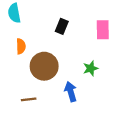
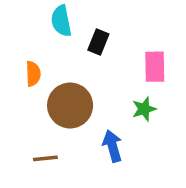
cyan semicircle: (14, 13) -> (61, 21), moved
pink rectangle: (103, 30) -> (155, 67), moved

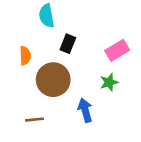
black rectangle: (98, 42) -> (68, 44), moved
pink rectangle: (155, 67) -> (117, 50), turned 60

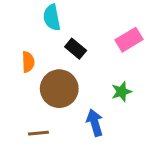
black rectangle: (68, 44) -> (76, 49), turned -72
pink rectangle: (117, 50) -> (129, 40), moved

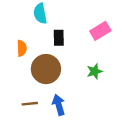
black rectangle: (76, 49) -> (59, 38), turned 49
blue arrow: (95, 123) -> (59, 105), moved

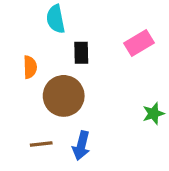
green star: (95, 71) -> (153, 114), moved
blue arrow: (59, 105) -> (81, 146), turned -150

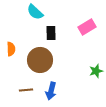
cyan semicircle: (56, 19) -> (35, 12), turned -36
orange semicircle: (30, 67) -> (11, 49), moved

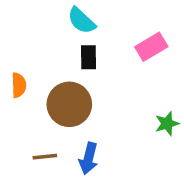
cyan semicircle: (35, 12) -> (82, 21), moved

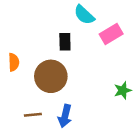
cyan semicircle: (82, 21) -> (84, 15), moved

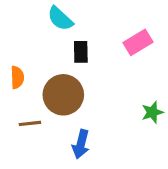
cyan semicircle: (84, 15) -> (60, 19), moved
brown line: (33, 115) -> (30, 123), moved

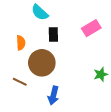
orange semicircle: (17, 77) -> (21, 43), moved
brown line: (30, 123) -> (20, 82), turned 32

